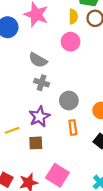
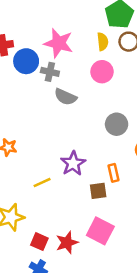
gray cross: (42, 83) -> (50, 72), moved
gray circle: (69, 101) -> (117, 124), moved
brown square: (36, 143) -> (98, 191), moved

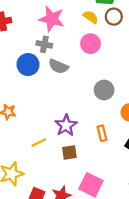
yellow semicircle: (103, 42) -> (91, 17), turned -49
blue circle: (26, 61) -> (28, 65), moved
brown square: (98, 191) -> (69, 153), moved

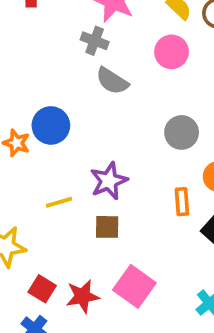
blue circle: (28, 65) -> (51, 125), moved
orange rectangle: (102, 133) -> (182, 202), moved

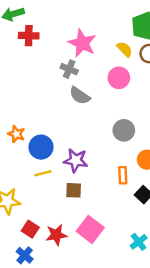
blue circle: (51, 125) -> (41, 147), moved
purple star: (109, 181) -> (76, 160), turned 30

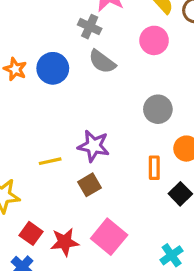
orange star: (16, 134) -> (15, 69), moved
blue circle: (41, 147) -> (53, 68), moved
brown square: (74, 190) -> (89, 185), turned -35

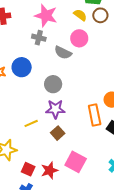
gray semicircle: (102, 62) -> (63, 53), moved
gray circle: (158, 109) -> (53, 84), moved
orange rectangle: (154, 168) -> (95, 115), size x1.5

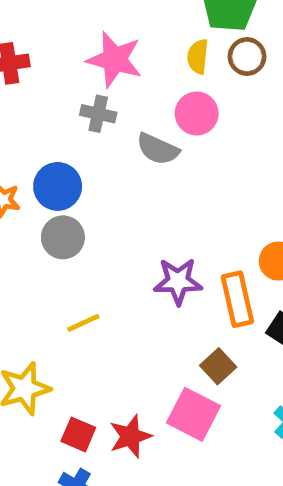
yellow semicircle: (80, 15) -> (198, 57), turned -120
gray circle: (53, 84) -> (63, 237), moved
purple star: (55, 109) -> (178, 281), moved
brown square: (58, 133) -> (218, 366), moved

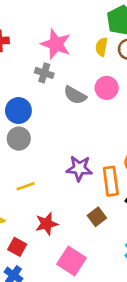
pink circle: (197, 113) -> (107, 88), moved
pink square: (193, 414) -> (71, 261), moved
red star: (130, 436) -> (47, 224), moved

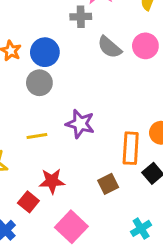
gray cross: (44, 73) -> (81, 17), turned -30
purple star: (79, 168) -> (80, 124), moved
red square: (17, 247) -> (28, 202), moved

